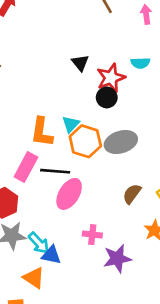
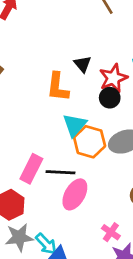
cyan triangle: (71, 124) -> (75, 125), size x1.4
orange L-shape: (42, 132) -> (58, 87), moved
pink cross: (92, 235) -> (111, 232), moved, turned 30

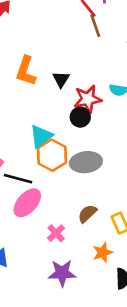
orange L-shape: (58, 87) -> (26, 71), moved
pink cross: (111, 232) -> (56, 233), moved

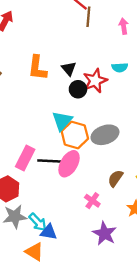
brown line: (95, 26) -> (88, 17), turned 36
black circle: (80, 117) -> (78, 89), moved
pink ellipse: (27, 203) -> (69, 164), moved
purple star: (62, 273) -> (105, 233), turned -30

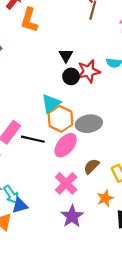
orange L-shape: (37, 68) -> (29, 20), moved
pink ellipse: (69, 164) -> (66, 145), moved
pink cross: (92, 201) -> (66, 183), size x1.5
blue triangle: (49, 232) -> (20, 206), turned -35

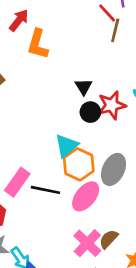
gray ellipse: (89, 124) -> (114, 169), turned -55
brown semicircle: (91, 166) -> (109, 239), moved

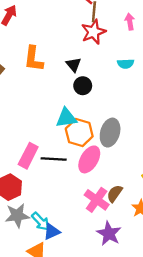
orange L-shape: (38, 44) -> (34, 59), moved
red star: (112, 105) -> (93, 32), moved
cyan triangle: (67, 146) -> (66, 118), turned 40

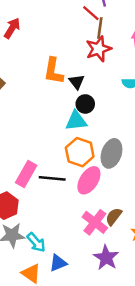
orange L-shape: (34, 59) -> (53, 71), moved
cyan triangle: (66, 118) -> (76, 121), moved
blue triangle: (52, 232) -> (58, 263), moved

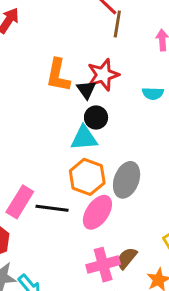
red star: (99, 49) -> (103, 75), moved
pink cross: (95, 222) -> (103, 265), turned 35

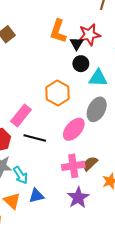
cyan triangle: (84, 138) -> (98, 78), moved
orange hexagon: (87, 177) -> (58, 93), moved
black line: (52, 208) -> (35, 138), moved

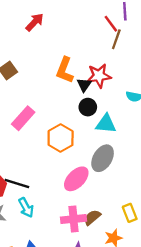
pink rectangle: (21, 115) -> (23, 118), moved
black line: (35, 138) -> (17, 184), moved
cyan arrow: (20, 175) -> (26, 208), moved

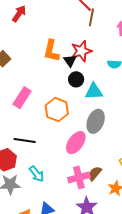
black line: (17, 184) -> (25, 141), moved

